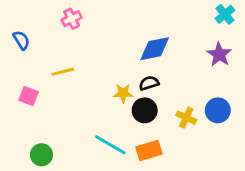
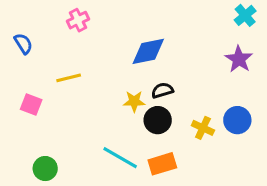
blue diamond: (155, 49) -> (148, 51), moved

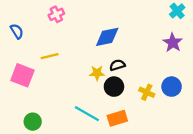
pink square: (31, 104) -> (22, 75), size x1.5

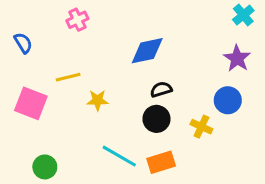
yellow star: (97, 73) -> (98, 100), moved
blue circle: (172, 87) -> (228, 100), moved

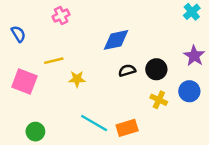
purple star: (237, 58) -> (194, 56), moved
blue circle: (228, 100) -> (189, 91), moved
black circle: (156, 119) -> (156, 69), moved

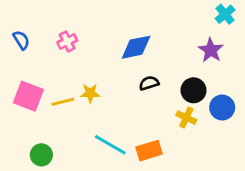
pink cross: (61, 15) -> (67, 42), moved
purple star: (194, 56) -> (211, 50), moved
yellow line: (54, 61) -> (63, 102), moved
black circle: (156, 69) -> (193, 90), moved

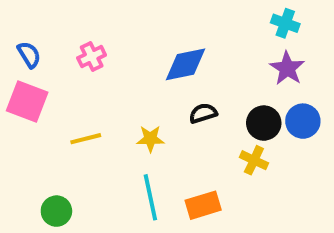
cyan cross: (225, 14) -> (285, 23), moved, turned -30
yellow star: (90, 93) -> (150, 139), moved
pink square: (28, 96) -> (27, 102), moved
blue circle: (222, 108) -> (303, 121), moved
cyan line: (110, 145) -> (150, 197), turned 48

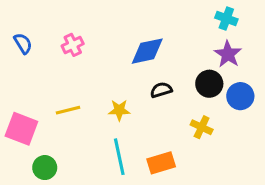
pink square: (27, 102) -> (21, 129), moved
black circle: (264, 123) -> (209, 84), moved

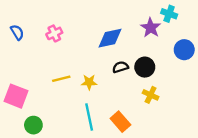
purple star: (228, 54) -> (151, 28), moved
black circle: (209, 84) -> (145, 67), moved
blue circle: (240, 96) -> (184, 50), moved
yellow line: (68, 110) -> (61, 79), moved
orange rectangle: (161, 163) -> (120, 122), turned 66

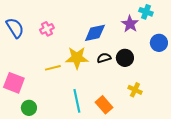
blue semicircle: (17, 32) -> (15, 28), size x1.5
yellow star: (89, 82) -> (77, 58), moved, size x1.6
yellow cross: (151, 95) -> (135, 90), moved

